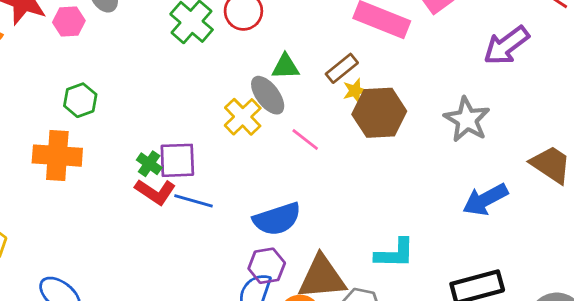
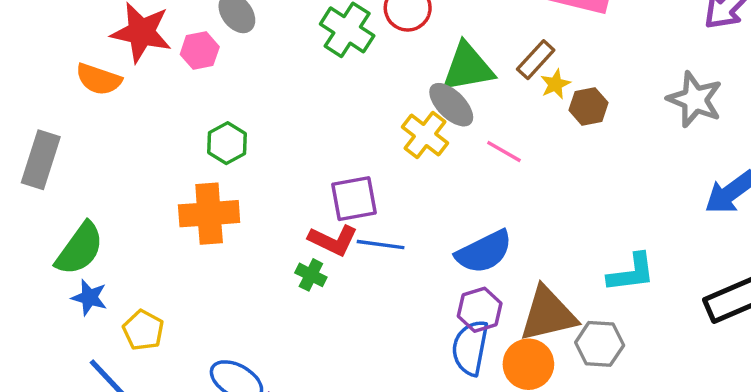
green triangle: (285, 67) -> (468, 67), size x1.6
brown hexagon: (379, 113) -> (588, 106), size x0.6
green cross: (149, 164) -> (311, 275), moved

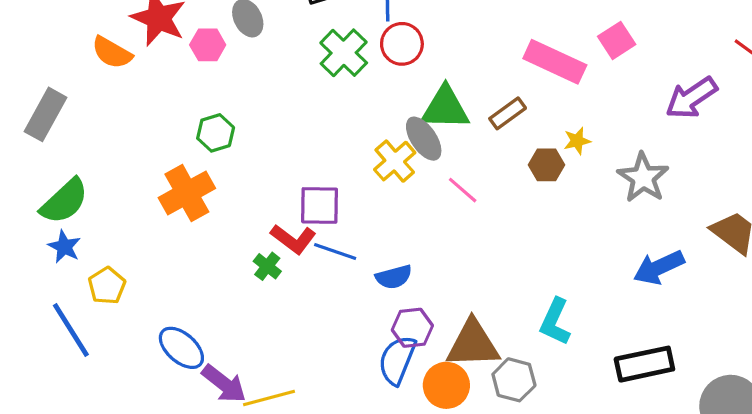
yellow star: (555, 84) -> (577, 141), moved
orange cross: (209, 214) -> (187, 193), turned -36
blue semicircle: (484, 252) -> (394, 277), moved, size x0.7
cyan L-shape: (631, 273) -> (555, 322), turned 111

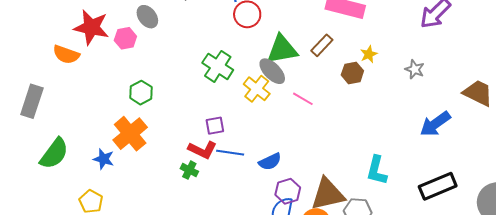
green cross: (344, 53) -> (218, 66), moved
gray star: (643, 178) -> (415, 69), size x0.6
purple square: (320, 205) -> (215, 126), size x0.7
blue star: (64, 247) -> (104, 159), moved

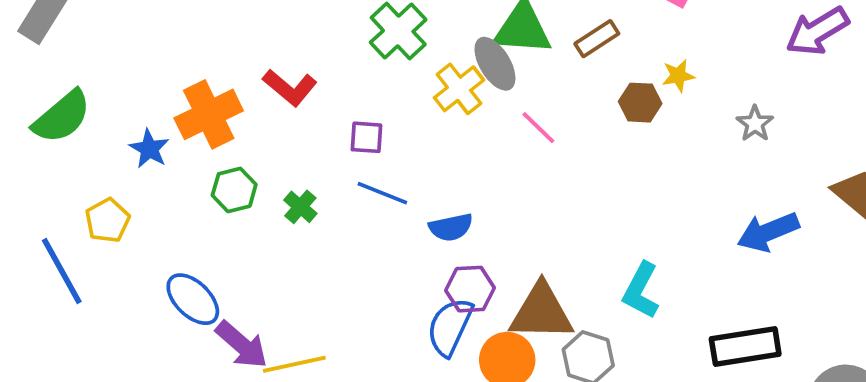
green hexagon: (141, 93) -> (234, 190), moved
red L-shape: (202, 150) -> (290, 88), moved

